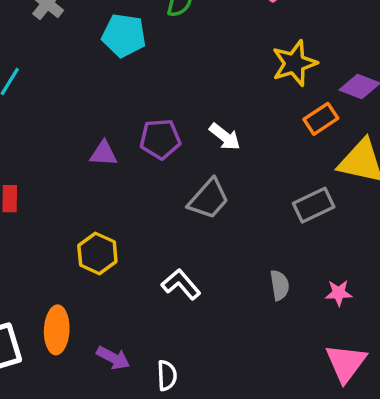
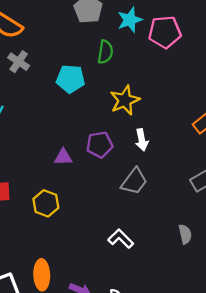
yellow star: (294, 63) -> (125, 100), moved
white arrow: (225, 137) -> (142, 140), turned 45
yellow hexagon: (97, 253) -> (46, 203), moved

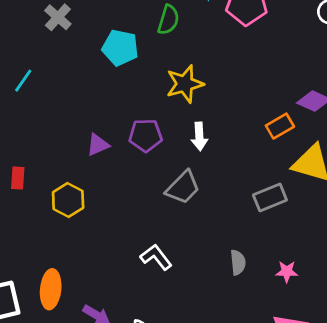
purple triangle: (63, 157) -> (98, 145), turned -30

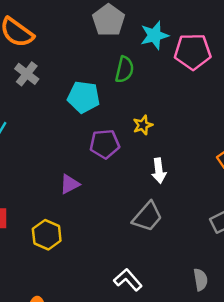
yellow star: (185, 84) -> (143, 125), size x0.6
purple pentagon: (146, 135) -> (105, 144), moved

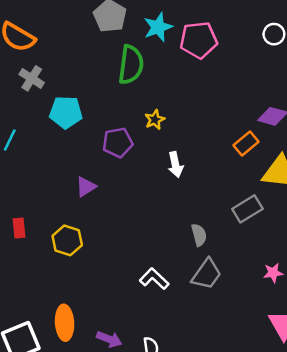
green semicircle: (125, 69) -> (131, 65), size x1.4
cyan pentagon: (84, 97) -> (66, 112), moved
gray trapezoid: (147, 217) -> (207, 274), moved
gray semicircle: (201, 280) -> (199, 235), moved

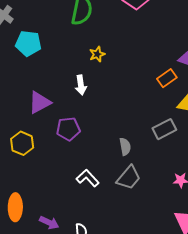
purple pentagon: (118, 142) -> (68, 129), moved
white arrow: (175, 165) -> (81, 85), moved
purple triangle: (86, 187) -> (40, 103), size x1.4

